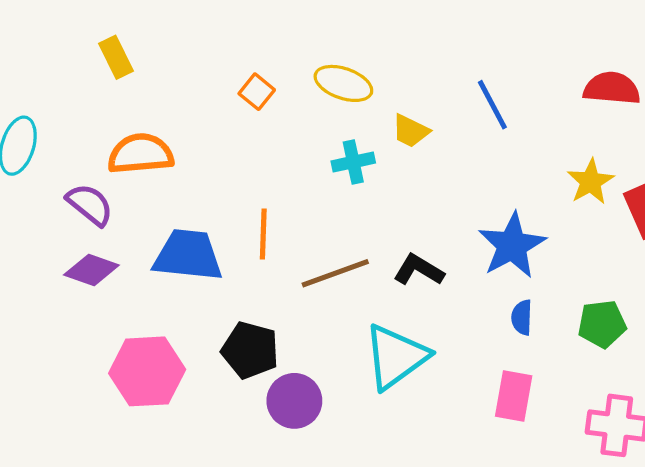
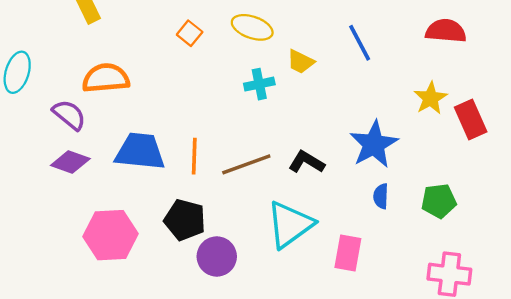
orange line: (263, 234) -> (194, 156), moved
pink rectangle: (514, 396) -> (348, 253), moved

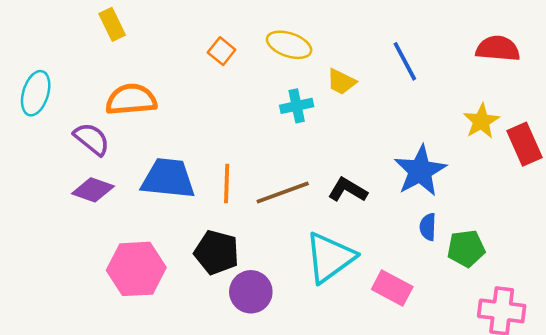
green pentagon: (439, 201) -> (466, 249), moved
pink rectangle: (348, 253) -> (392, 288), turned -72

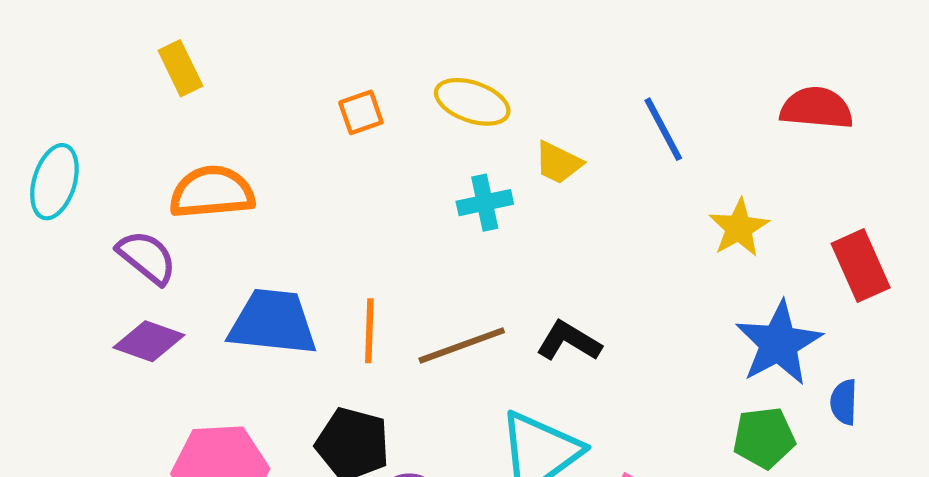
orange square: (222, 51) -> (361, 112), turned 32
yellow star: (481, 121) -> (739, 228), moved
blue star: (420, 171) -> (779, 343), moved
blue semicircle: (428, 227) -> (844, 402), moved

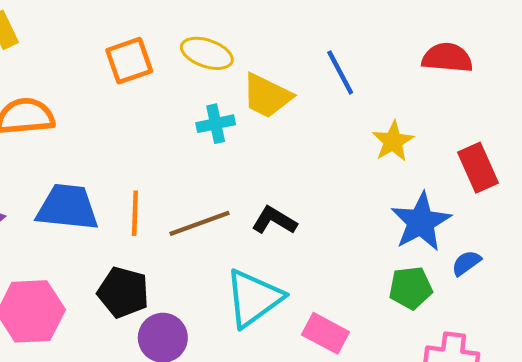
orange square: (361, 112) -> (129, 61), size x1.5
yellow trapezoid: (558, 163) -> (267, 96), size x1.5
blue semicircle: (844, 402) -> (466, 263), turned 52

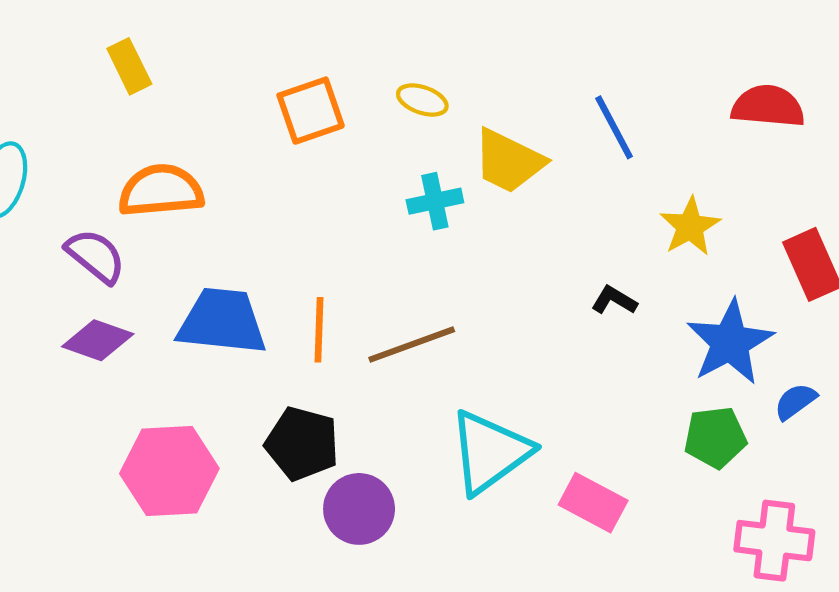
yellow ellipse: (207, 53) -> (422, 100), size x0.7
black L-shape: (274, 220) -> (614, 300), moved, size x0.7

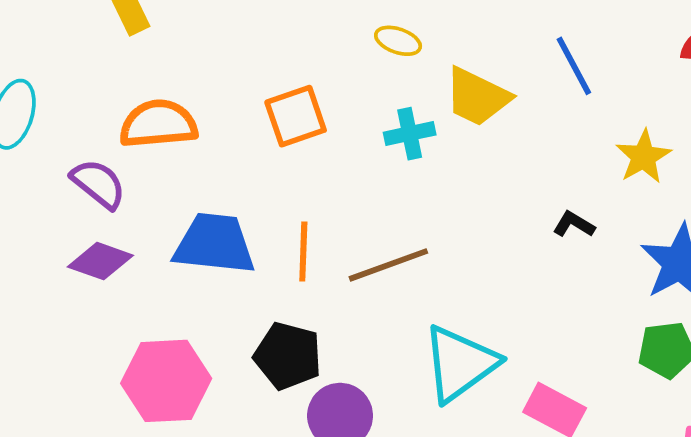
orange square: (311, 111) -> (296, 116), moved

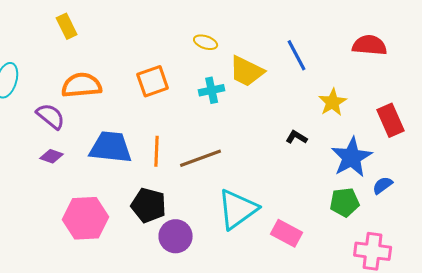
purple diamond: (100, 261) -> (52, 156), size x0.7

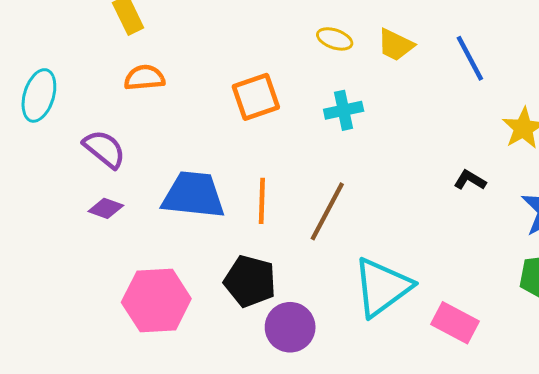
yellow trapezoid: (247, 71) -> (396, 45), moved, size x0.7
orange semicircle: (82, 85) -> (144, 78), moved, size x0.7
brown line: (201, 158) -> (327, 211), turned -42

